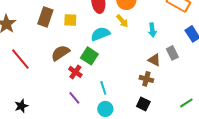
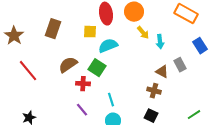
yellow square: (70, 20) -> (90, 32), moved
yellow arrow: (122, 21) -> (143, 33), moved
red cross: (75, 72) -> (83, 84), turned -32

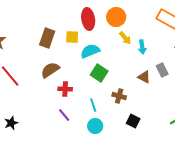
brown rectangle: (53, 29) -> (47, 38), moved
green square: (97, 68) -> (99, 73), moved
brown cross: (154, 91) -> (119, 96), moved

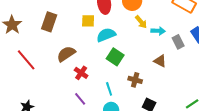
brown rectangle: (47, 38) -> (49, 22), moved
cyan arrow: (142, 47) -> (158, 31), turned -80
gray rectangle: (162, 70) -> (178, 42), moved
red cross: (65, 89) -> (81, 73), turned 32

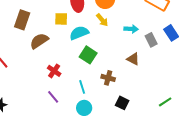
yellow arrow: (141, 22) -> (102, 20), moved
brown semicircle: (66, 54) -> (39, 41), moved

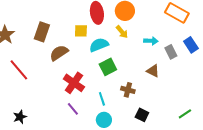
green square: (88, 55) -> (108, 67), turned 30
red cross: (54, 71) -> (74, 83), size x1.5

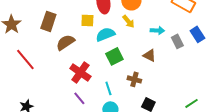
brown triangle: (153, 71) -> (149, 55), moved

